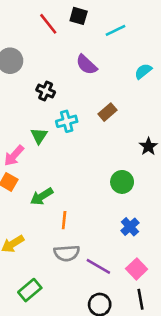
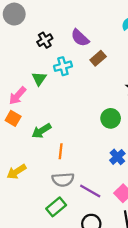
purple semicircle: (86, 65) -> (80, 38), moved
black cross: (46, 91) -> (45, 40), turned 35
green rectangle: (30, 290) -> (56, 207), moved

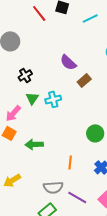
black cross: (45, 40) -> (25, 75), moved
cyan cross: (63, 66) -> (53, 99), moved
green arrow: (41, 131) -> (34, 144), turned 30
orange line: (61, 151) -> (70, 162), moved

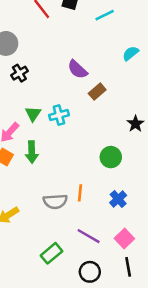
black cross: (25, 75) -> (19, 73), moved
green arrow: (34, 144) -> (32, 152), moved, turned -90
gray semicircle: (53, 187) -> (55, 201), moved

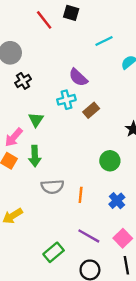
cyan line: (105, 15) -> (104, 41), moved
brown rectangle: (97, 92) -> (91, 110), moved
cyan cross: (59, 115) -> (66, 100), moved
gray semicircle: (55, 201) -> (52, 187), moved

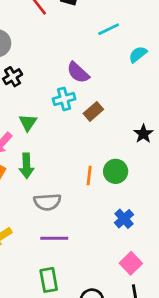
orange line: (81, 195) -> (89, 176), moved
purple line: (89, 236) -> (54, 238), moved, turned -30
green rectangle: (54, 252) -> (49, 280), turned -60

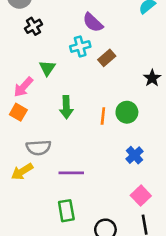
green arrow: (26, 166) -> (66, 107), moved
gray semicircle: (47, 202) -> (39, 148), moved

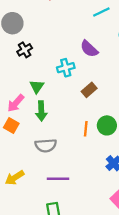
purple semicircle: (93, 23) -> (89, 49), moved
brown rectangle: (107, 58) -> (89, 90), moved
green arrow: (66, 107) -> (41, 111), moved
gray semicircle: (39, 148) -> (46, 145), moved

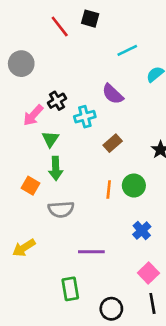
black cross: (25, 50) -> (57, 101), moved
pink arrow: (16, 103) -> (33, 115), moved
orange square: (11, 125) -> (30, 186), moved
purple line: (58, 179) -> (91, 252), moved

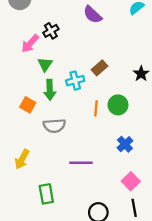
purple semicircle: (113, 94) -> (93, 15), moved
cyan cross: (85, 117) -> (75, 81), moved
yellow arrow: (24, 248) -> (22, 159), turned -30
green rectangle: (70, 289) -> (46, 194), moved

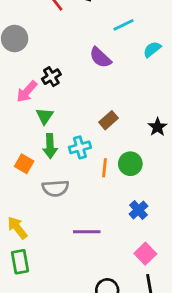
cyan cross: (75, 81) -> (80, 147), moved
yellow arrow: (22, 159) -> (17, 228), turned 114
green rectangle: (46, 194) -> (20, 262), moved

